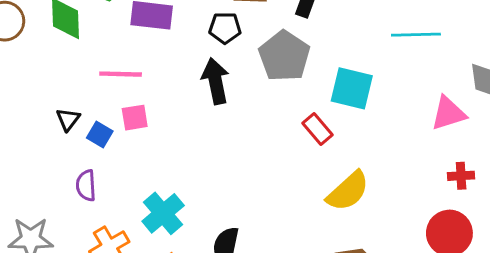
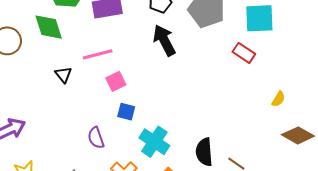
black triangle: (68, 119) -> (63, 75), moved
blue square: (100, 134) -> (126, 112), moved
yellow semicircle: (348, 191) -> (278, 99), moved, size x0.5

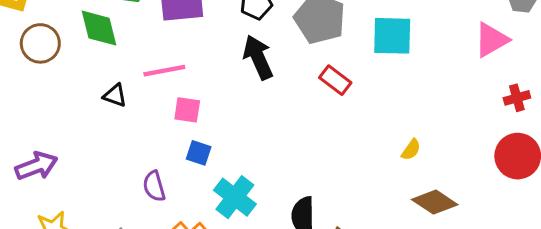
red rectangle: (244, 53) -> (335, 80), moved
black triangle: (63, 75) -> (115, 95), turned -36
pink square: (116, 81) -> (187, 110), turned 30

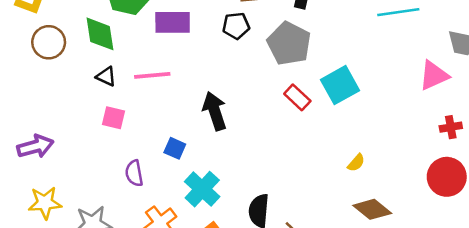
cyan square: (392, 36) -> (340, 85), moved, turned -36
black arrow: (258, 57) -> (215, 111), moved
black triangle: (115, 95) -> (106, 76), moved
pink square: (187, 110) -> (114, 118), moved

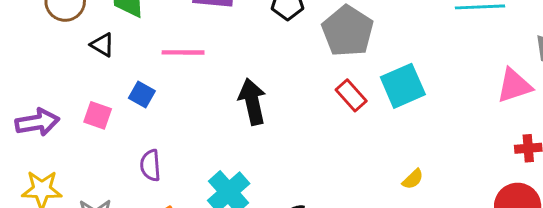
black triangle: (106, 76) -> (102, 45), moved
pink square: (114, 118) -> (98, 115), moved
blue square: (175, 148) -> (142, 94), moved

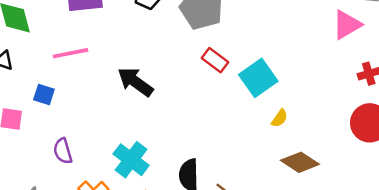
cyan square: (403, 86) -> (258, 78), moved
black arrow: (252, 102) -> (135, 82), turned -30

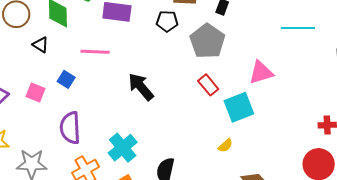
pink triangle: (347, 25) -> (261, 72), moved
yellow semicircle: (280, 118) -> (225, 146), moved
purple semicircle: (63, 151) -> (70, 128), size x1.5

